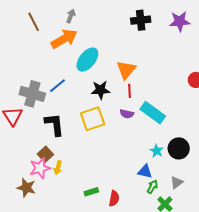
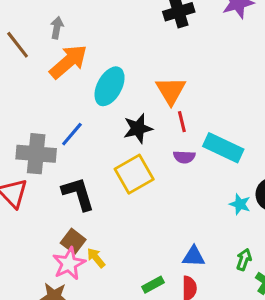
gray arrow: (71, 16) -> (57, 28), moved
yellow arrow: (58, 168) -> (96, 258), turned 136
blue triangle: (145, 171) -> (194, 256), moved

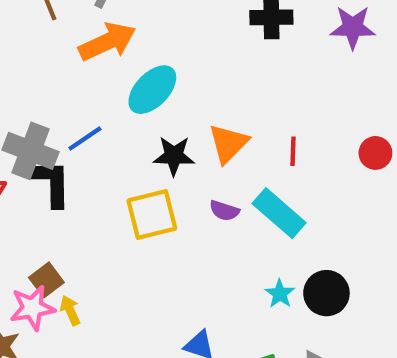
orange triangle: (171, 91) -> (228, 143), moved
red line: (182, 122) -> (293, 151), moved
black L-shape: (78, 194) -> (52, 183), moved

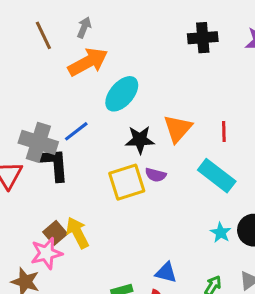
purple semicircle: (224, 211) -> (156, 175), moved
yellow arrow: (70, 310) -> (77, 233), moved, size x1.5

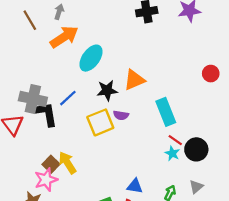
orange triangle: (178, 129) -> (134, 80), turned 30
blue line: (76, 131) -> (68, 98), moved
red line: (224, 131) -> (175, 140), moved, turned -48
cyan rectangle: (217, 176) -> (166, 112), turned 36

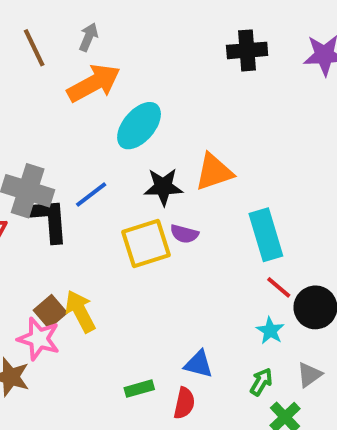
cyan star: (172, 153) -> (270, 331), moved
pink star: (46, 180) -> (39, 339), turned 30

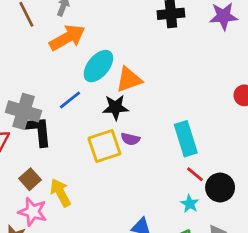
orange triangle: (214, 172) -> (129, 80), moved
blue line: (91, 194) -> (70, 100), moved
brown square: (50, 312) -> (30, 179), moved

